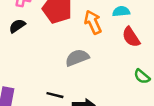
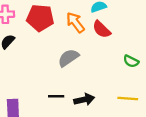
red semicircle: (131, 37) -> (102, 29), moved

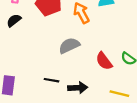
red semicircle: (102, 29) -> (104, 61), moved

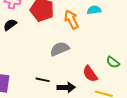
red semicircle: (104, 61) -> (90, 74), moved

